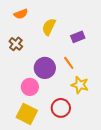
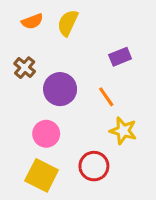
yellow semicircle: (49, 27) -> (68, 23), moved
purple circle: (45, 68) -> (60, 89), moved

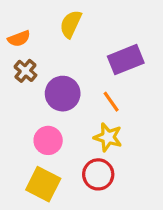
orange semicircle: (32, 21) -> (19, 39), moved
purple rectangle: (120, 57) -> (126, 60), size x1.5
yellow star: (123, 131) -> (108, 137), moved

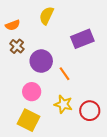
orange line: (111, 102) -> (64, 74), moved
yellow star: (108, 137) -> (63, 104), moved
red circle: (98, 174) -> (90, 111), moved

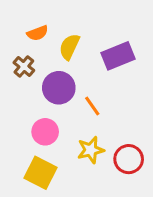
yellow semicircle: (46, 16) -> (69, 47), moved
orange semicircle: (13, 25) -> (38, 33), moved
yellow star: (63, 104) -> (91, 150), turned -30

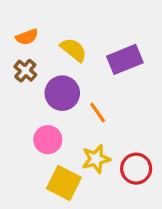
orange semicircle: (38, 33) -> (27, 37), moved
yellow semicircle: (69, 47) -> (74, 50), turned 104
yellow square: (41, 173) -> (64, 183), moved

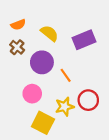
red circle: (136, 169) -> (88, 100), moved

